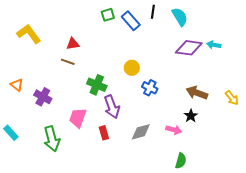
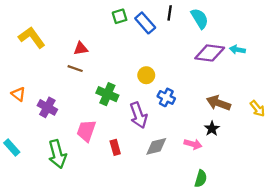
purple arrow: (112, 107) -> (138, 115), moved

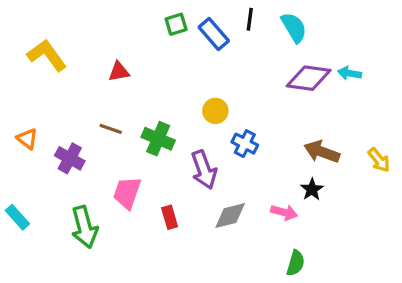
brown line: (75, 69) -> (111, 129), moved

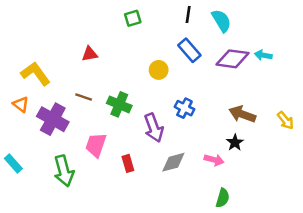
blue rectangle: (214, 34) -> (189, 50), moved
yellow L-shape: (47, 55) -> (36, 74), moved
yellow circle: (215, 111) -> (159, 70), moved
purple cross: (70, 158) -> (53, 119), size x1.4

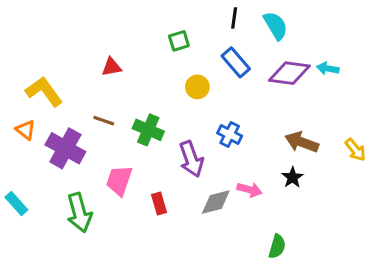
green square: (133, 18) -> (179, 41), moved
pink arrow: (214, 160) -> (250, 190), moved

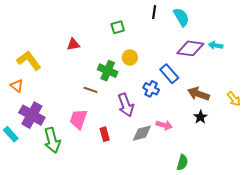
blue rectangle: (236, 62) -> (169, 74), moved
brown line: (104, 121) -> (90, 90), moved
green cross: (148, 130) -> (108, 71), moved
purple cross: (65, 148) -> (32, 115), moved
black star: (292, 177) -> (200, 117), moved

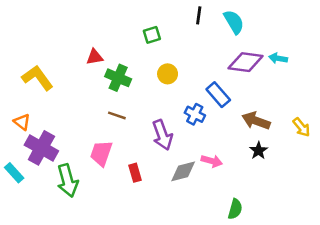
green cross: (108, 71) -> (118, 78), moved
orange triangle: (17, 86) -> (22, 122), moved

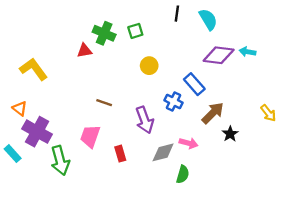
green cross: (118, 78) -> (104, 33), moved
brown arrow: (256, 121) -> (213, 113), moved, turned 115
green semicircle: (235, 209) -> (183, 174), moved

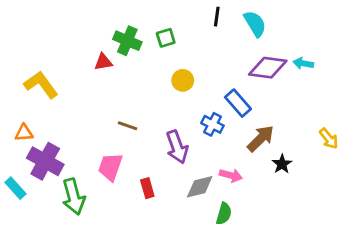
orange triangle: (20, 108) -> (24, 133), turned -42

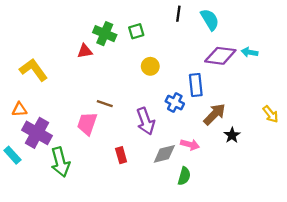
blue rectangle: (238, 103) -> (196, 85), turned 35
pink trapezoid: (110, 167) -> (87, 124), moved

